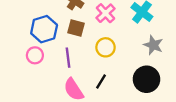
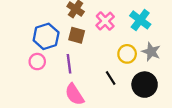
yellow circle: (105, 47) -> (127, 54), moved
black line: (101, 82) -> (111, 78), moved, turned -64

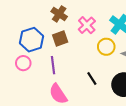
brown square: (77, 35) -> (60, 39), turned -35
yellow circle: (127, 54) -> (106, 47), moved

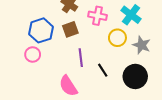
pink cross: (87, 25) -> (98, 16), turned -36
purple line: (53, 65) -> (81, 58), moved

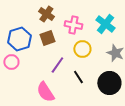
yellow circle: (117, 38) -> (82, 49), moved
purple line: (81, 58) -> (57, 65), turned 42

